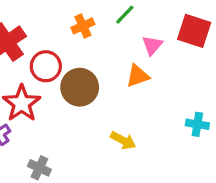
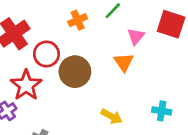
orange triangle: (138, 76) -> (124, 62), turned -45
cyan cross: (197, 124) -> (162, 111), moved

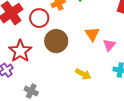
pink triangle: (136, 36) -> (109, 45), moved
red circle: (46, 54) -> (39, 18), moved

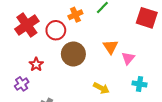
red star: (20, 51) -> (36, 64), size x0.6

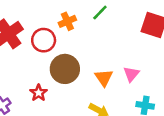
orange triangle: (111, 47) -> (104, 78), moved
red star: (36, 64) -> (39, 93), moved

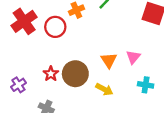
brown circle: (65, 69) -> (75, 74), moved

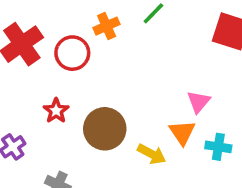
orange triangle: (109, 60) -> (182, 132), moved
red star: (51, 74) -> (56, 111), moved

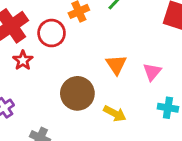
red star: (56, 111) -> (23, 60), moved
orange triangle: (182, 132) -> (116, 65), moved

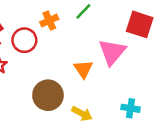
pink triangle: (152, 72) -> (112, 52), moved, size x1.6

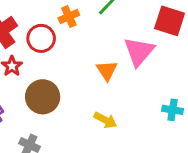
brown circle: (48, 95) -> (43, 97), moved
cyan cross: (130, 108) -> (173, 110), moved

